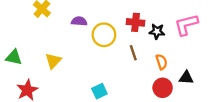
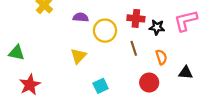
yellow triangle: (53, 61) -> (78, 56), moved
red circle: (163, 88) -> (149, 83), moved

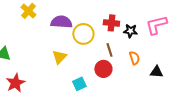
purple semicircle: (81, 17) -> (61, 22), size x1.5
red circle: (149, 83) -> (103, 69), moved

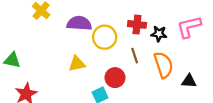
yellow triangle: (59, 57) -> (77, 64), turned 35
orange semicircle: (134, 58) -> (164, 65), size x1.6
red circle: (103, 69) -> (115, 78), moved

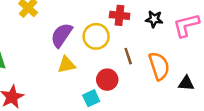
purple semicircle: (79, 23) -> (62, 35), moved, turned -60
red cross: (137, 24) -> (120, 15), moved
black star: (159, 34) -> (154, 19), moved

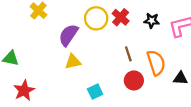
red cross: (120, 15) -> (121, 17), turned 35
yellow circle: (96, 36) -> (96, 18), moved
red circle: (107, 80) -> (134, 80), moved

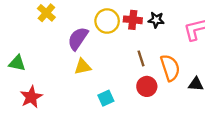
red cross: (121, 17) -> (133, 20), turned -35
black star: (152, 21) -> (156, 20), moved

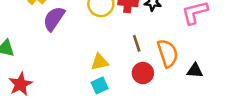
purple semicircle: (78, 39) -> (54, 19), moved
yellow triangle: (83, 67) -> (100, 62), moved

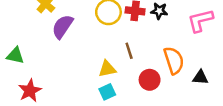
brown line: (137, 43) -> (129, 51), moved

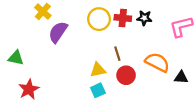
orange semicircle: (174, 60) -> (157, 62), turned -45
red circle: (150, 80) -> (126, 75), moved

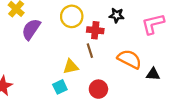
red cross: (123, 18) -> (95, 30), moved
red circle: (126, 75) -> (98, 89), moved
cyan square: (98, 90) -> (60, 87), moved

